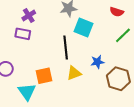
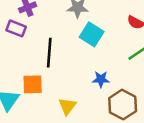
black line: (66, 48) -> (49, 53), moved
yellow triangle: (74, 73) -> (67, 106), moved, turned -42

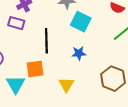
blue star: (101, 79) -> (79, 53), moved

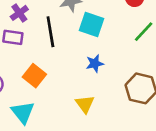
black line: (46, 41) -> (50, 32), moved
orange square: (35, 69) -> (34, 76), moved, turned -36

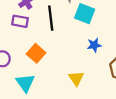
blue star: (95, 63) -> (94, 45), moved

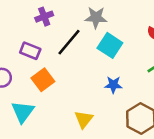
black line: (51, 18) -> (69, 42), turned 35
purple rectangle: (20, 21) -> (30, 51), moved

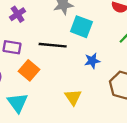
black line: (69, 42) -> (53, 45), moved, turned 68

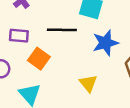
blue star: (92, 61) -> (105, 43), size x1.5

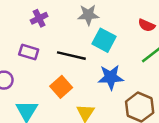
orange square: (39, 59) -> (61, 87), moved

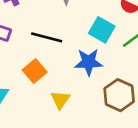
cyan square: (104, 40) -> (102, 30), moved

